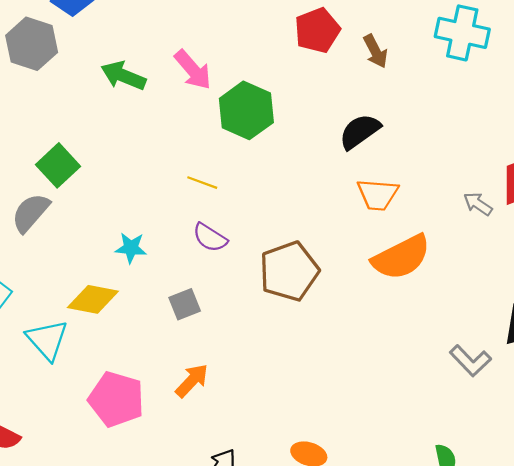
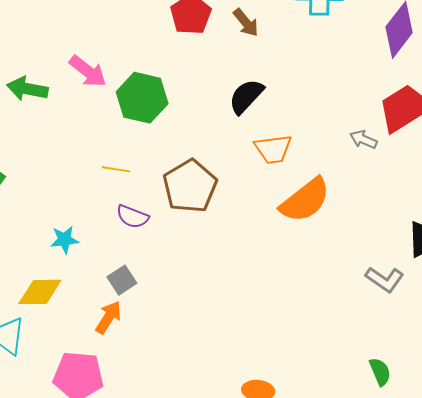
brown pentagon: (289, 271) -> (190, 186), moved
orange arrow: (192, 381) -> (108, 317), moved

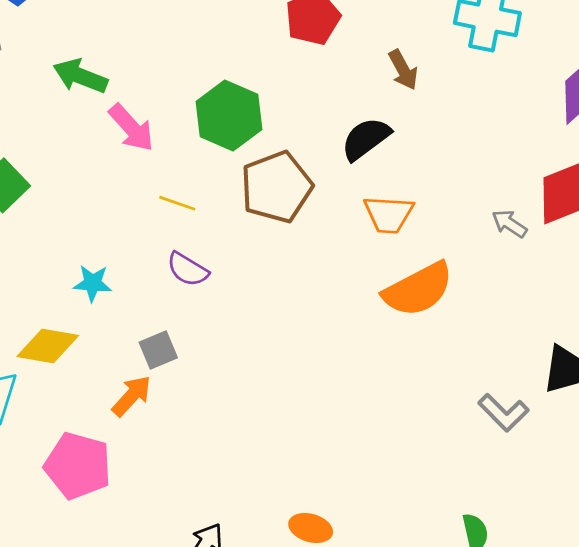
brown arrow: (246, 23) -> (403, 70), moved
pink arrow: (88, 71) -> (131, 128), moved
brown pentagon: (190, 186) -> (276, 187), moved

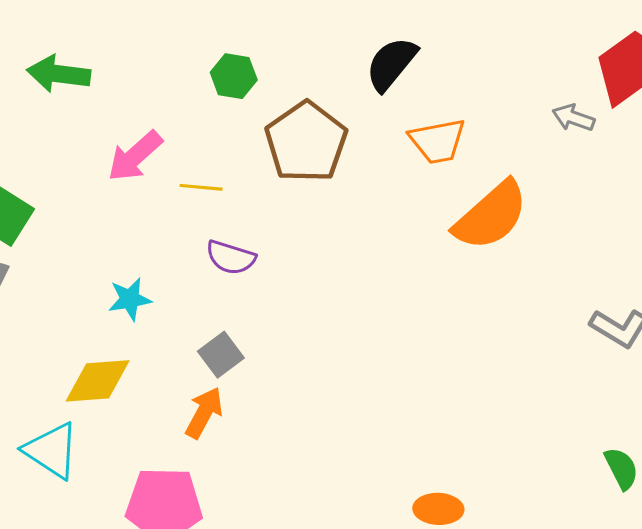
green hexagon: (229, 115) -> (234, 76), size x0.6
pink arrow: (131, 128) -> (135, 156), moved, turned 104

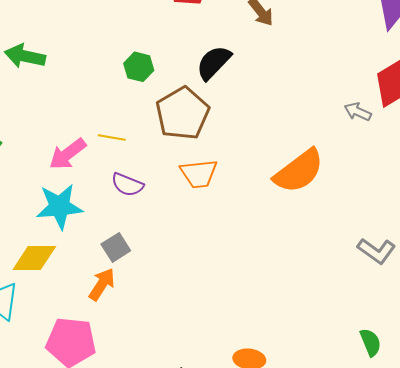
black semicircle: (391, 64) -> (214, 63), moved
orange trapezoid: (437, 141) -> (199, 174), moved
pink arrow: (135, 156) -> (68, 154), moved
cyan star: (130, 299) -> (59, 206), size x1.6

